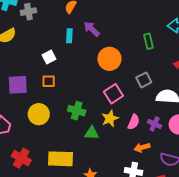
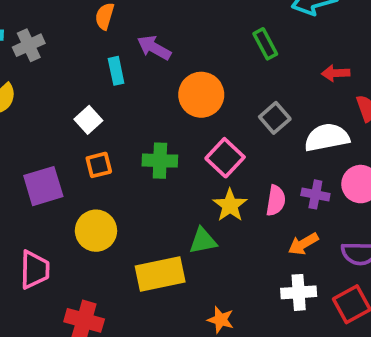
green cross: (77, 111) -> (160, 161), moved
yellow rectangle: (61, 159) -> (160, 274), moved

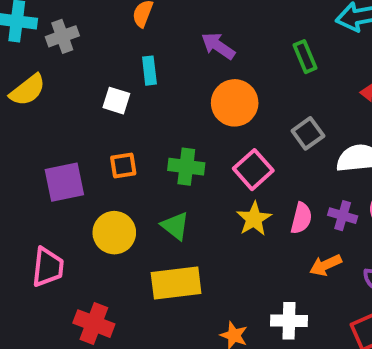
purple arrow: (154, 48) -> (218, 46), moved
white square: (88, 120) -> (116, 101), moved, turned -36
green triangle: (203, 241) -> (175, 226), moved, turned 44
white cross: (299, 292) -> (289, 321), moved

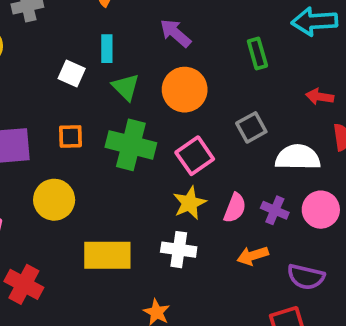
green cross: (186, 167) -> (131, 145), size x1.4
green triangle: (175, 226) -> (126, 87), moved
white cross: (289, 321) -> (179, 250), moved

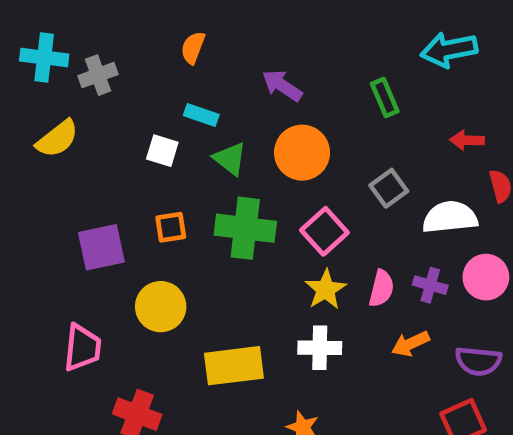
cyan rectangle: (107, 49) -> (201, 115), turned -64

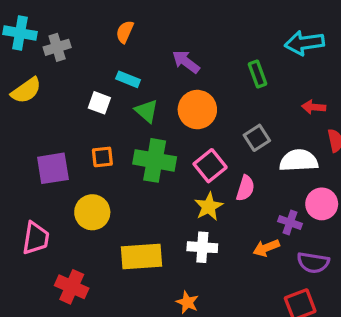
purple cross: (430, 285) -> (290, 222), moved
pink semicircle: (381, 288) -> (245, 188), moved

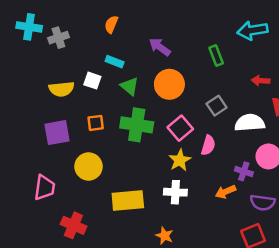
yellow semicircle: (26, 90) -> (62, 89), moved, turned 30

